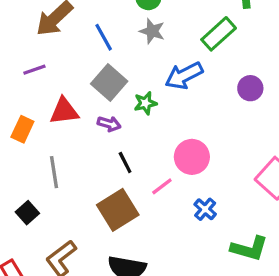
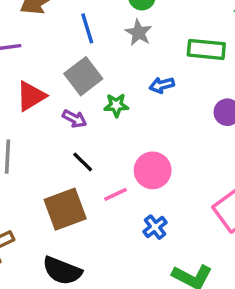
green rectangle: (219, 34) -> (206, 49), turned 36
blue arrow: (184, 76) -> (162, 85), size x0.6
red triangle: (64, 111) -> (31, 96), turned -36
black line: (125, 162) -> (83, 162), turned -30

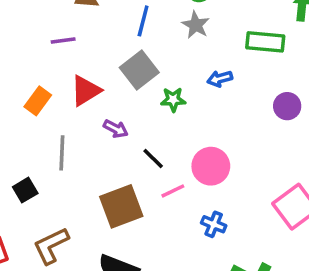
blue line: (87, 28) -> (143, 21), turned 32
purple arrow: (74, 119) -> (116, 129), moved
black line: (83, 162) -> (153, 158), moved
blue cross: (155, 227) -> (214, 224), turned -30

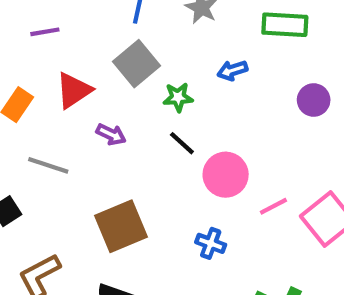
gray line: (62, 153) -> (48, 165), turned -72
black line: (153, 158) -> (182, 143), moved
pink line: (173, 191) -> (273, 206), moved
blue cross: (214, 224) -> (211, 243), moved

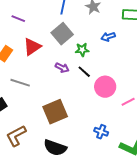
purple line: (45, 32) -> (18, 19), turned 32
purple arrow: (111, 134) -> (62, 68), moved
blue cross: (211, 243) -> (101, 132), moved

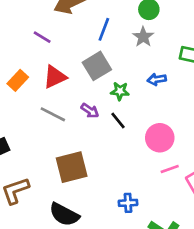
gray line: (20, 83) -> (53, 114), moved
pink circle: (105, 87) -> (160, 138), moved
blue cross: (101, 132) -> (128, 203), turned -32

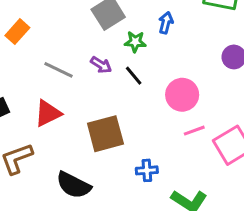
red triangle: (55, 77) -> (48, 113), moved
blue arrow: (157, 79) -> (166, 23), moved, turned 114
brown square: (72, 167) -> (105, 134), moved

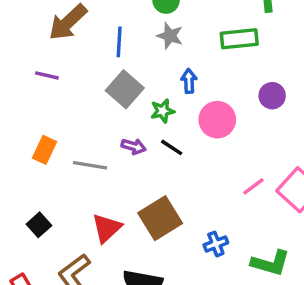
orange rectangle: (17, 32) -> (45, 150), moved
pink circle: (182, 95) -> (217, 120), moved
red triangle: (48, 113) -> (107, 228), moved

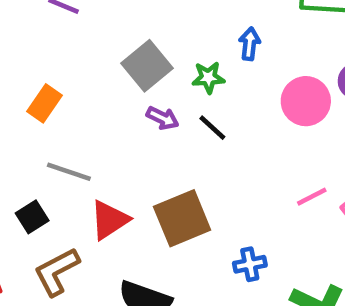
gray square: (125, 89) -> (147, 66), moved
pink circle: (217, 120) -> (306, 101), moved
gray line: (90, 165) -> (69, 172), moved
black square: (39, 225) -> (32, 217), moved

